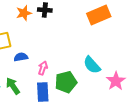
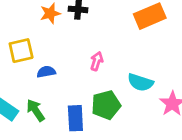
cyan semicircle: (92, 65) -> (140, 82), turned -30
pink arrow: (43, 68) -> (97, 61), moved

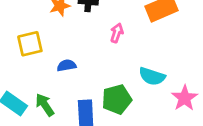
pink arrow: (97, 61) -> (117, 33), moved
blue semicircle: (46, 72) -> (67, 65), moved

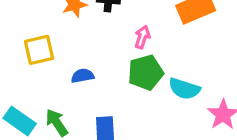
green pentagon: (117, 99) -> (146, 73), moved

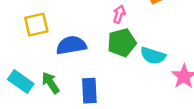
blue semicircle: (83, 76) -> (71, 45), size x1.6

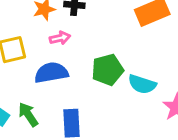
pink arrow: (119, 14) -> (60, 38), moved, turned 60

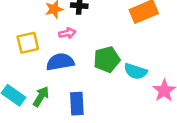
green arrow: (28, 114) -> (41, 96), turned 66

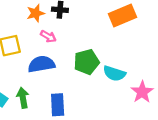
pink arrow: (67, 33) -> (48, 36), turned 42
green arrow: (41, 96) -> (23, 98), turned -42

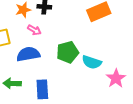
green arrow: (23, 98) -> (12, 83), turned -78

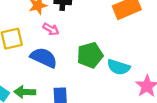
blue semicircle: (28, 54) -> (44, 58), turned 35

